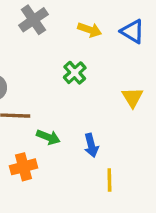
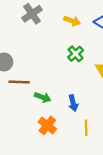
green cross: (75, 73) -> (76, 54), moved
orange cross: (24, 167) -> (47, 125), moved, turned -36

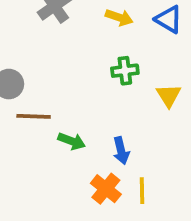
green cross: (76, 54) -> (125, 71), turned 35
orange cross: (47, 125) -> (106, 189), moved

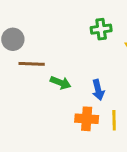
orange cross: (106, 189) -> (87, 119), turned -35

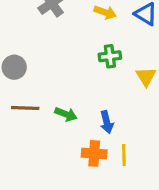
brown line: (32, 64) -> (25, 108), moved

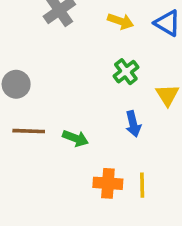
green cross: (110, 56) -> (126, 72), turned -30
blue arrow: (107, 122) -> (133, 124), moved

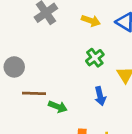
brown line: (29, 131) -> (34, 93), moved

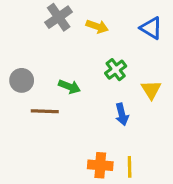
yellow arrow: (91, 21) -> (97, 26), moved
green arrow: (58, 107) -> (69, 87), moved

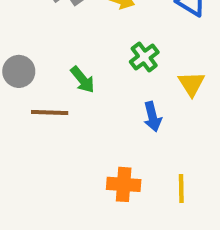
green arrow: (69, 87) -> (83, 80), turned 30
yellow line: (130, 167) -> (181, 189), moved

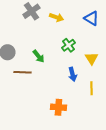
yellow line: (181, 189) -> (91, 88), moved

